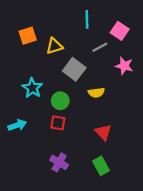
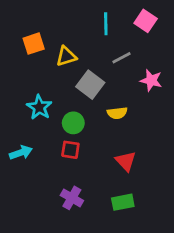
pink square: (120, 31) -> (146, 21), moved
green rectangle: (101, 166) -> (123, 202), turned -72

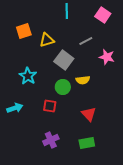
cyan line: (106, 24) -> (67, 11), moved
green circle: (73, 123) -> (63, 87), moved
purple cross: (72, 198) -> (51, 140), turned 35

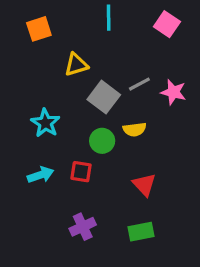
orange square: (24, 31) -> (39, 29), moved
gray line: (86, 41) -> (139, 84), moved
cyan arrow: (15, 108) -> (41, 175), moved

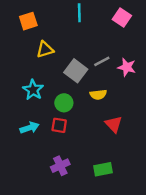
yellow triangle: (76, 65) -> (45, 49), moved
green circle: (102, 141) -> (64, 103), moved
red triangle: (144, 185) -> (114, 124), moved

